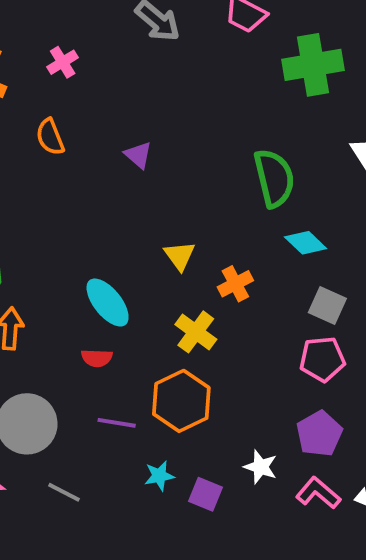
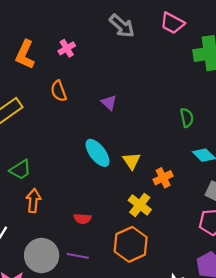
green semicircle: (274, 178) -> (187, 118), size x0.6
cyan ellipse: (108, 302) -> (98, 153), moved
purple line: (117, 423) -> (78, 256), moved

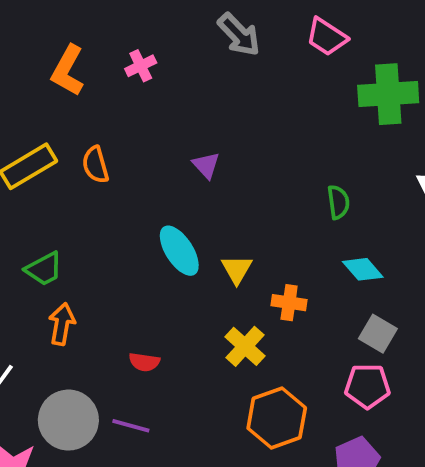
orange semicircle: (59, 91) -> (95, 165), moved
orange cross: (163, 178) -> (289, 303), turned 30
orange hexagon: (131, 244) -> (277, 418), moved

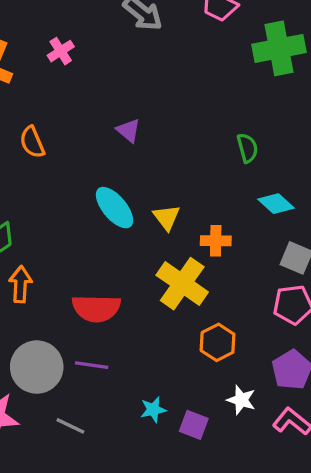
yellow cross: (245, 346) -> (182, 284), size x1.4
red semicircle: (144, 362) -> (96, 308), size x1.8
orange hexagon: (277, 418) -> (218, 342), size x0.7

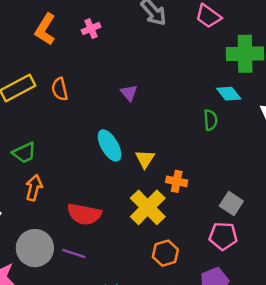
cyan diamond: (276, 204) -> (229, 94), moved

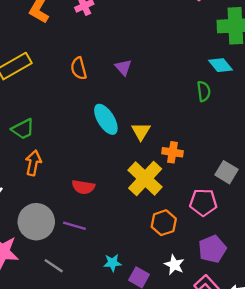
orange semicircle: (60, 89) -> (79, 68), moved
red semicircle: (84, 214) -> (83, 187), size x0.7
pink pentagon: (223, 236) -> (203, 202), moved

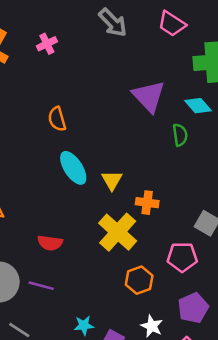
purple triangle: (123, 67) -> (149, 96), moved, size x1.8
orange semicircle: (79, 68) -> (57, 119), moved

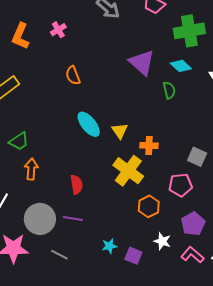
orange semicircle: (57, 119) -> (73, 75), moved
red semicircle: (50, 243) -> (76, 184), turned -102

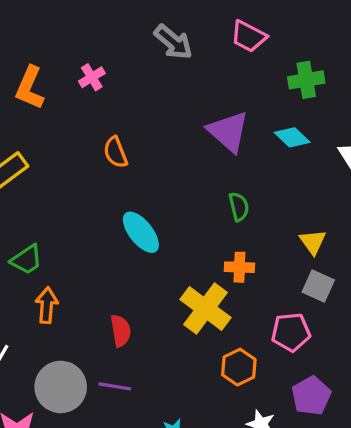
green cross: (189, 31) -> (306, 80), size x0.7
green semicircle: (169, 90) -> (239, 207), moved
yellow triangle: (120, 131) -> (313, 242), moved

